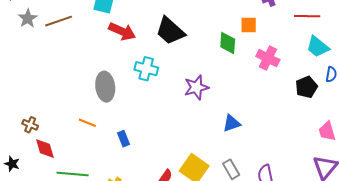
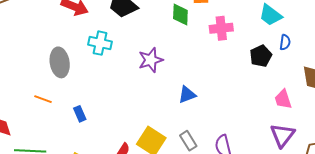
pink cross: (268, 58) -> (221, 28), turned -30

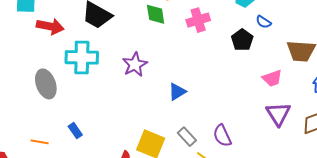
blue semicircle: (285, 42) -> (263, 22), turned 126
cyan cross: (100, 43) -> (82, 57), size x1.4
orange line: (43, 99) -> (40, 142), moved
pink trapezoid: (283, 99) -> (272, 78), turned -80

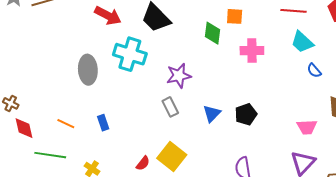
black pentagon: (242, 40) -> (246, 114), moved
blue triangle: (177, 92) -> (212, 114), turned -30
gray rectangle: (187, 137) -> (170, 107), moved

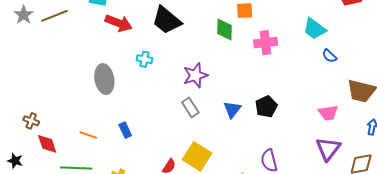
cyan cross: (130, 54) -> (144, 59), size x0.5

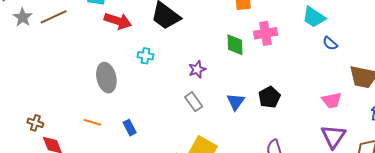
green diamond: (225, 29) -> (235, 45), moved
purple star: (195, 75) -> (197, 69), size x0.7
orange line: (88, 135) -> (92, 122), moved

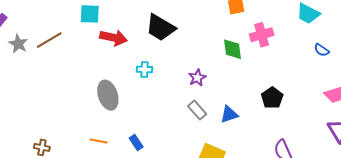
blue semicircle: (330, 43) -> (322, 50), moved
blue triangle: (236, 102) -> (229, 114), moved, turned 42

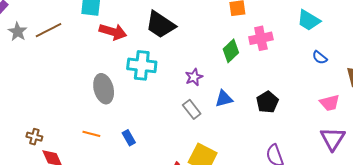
green diamond: (232, 49) -> (231, 51), turned 50
cyan cross: (144, 69) -> (142, 65), size x1.8
blue triangle: (229, 114) -> (224, 99), moved

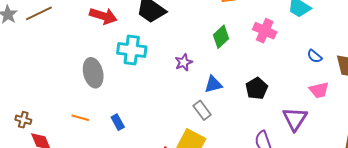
pink cross: (261, 38) -> (265, 31), moved, turned 35
blue semicircle: (320, 57) -> (315, 56), moved
gray rectangle: (192, 109) -> (202, 110), moved
purple triangle: (333, 139) -> (295, 119), moved

